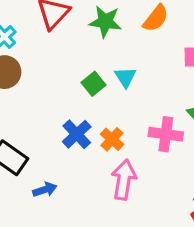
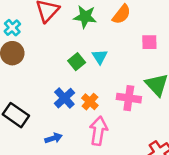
blue arrow: (45, 190) -> (54, 138), moved

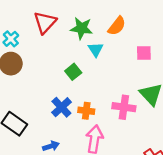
cyan triangle: (100, 57) -> (96, 49), moved
orange cross: (90, 102) -> (86, 111), turned -35

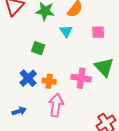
cyan triangle: (96, 49) -> (66, 31), moved
green square: (73, 72) -> (38, 48), turned -32

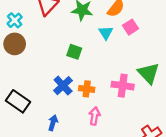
pink square: (98, 32) -> (131, 27), moved, turned -32
pink arrow: (56, 105) -> (95, 116), size x0.7
blue arrow: (19, 111) -> (53, 123), turned -56

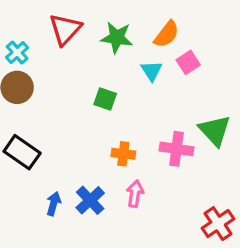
blue cross: (63, 86) -> (90, 200), moved
black rectangle: (18, 101) -> (22, 152), moved
blue arrow: (53, 123) -> (54, 204), moved

